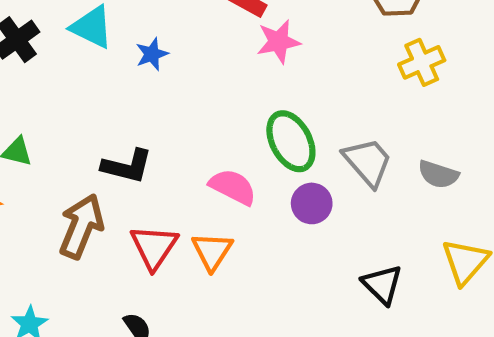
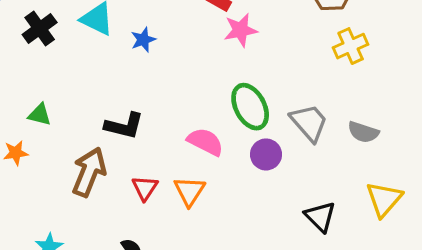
red triangle: (154, 247) -> (145, 188), size x0.7

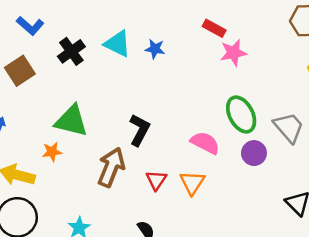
blue star: (143, 40) -> (155, 49), moved, turned 30
green triangle: (40, 115) -> (71, 121), size x1.8
black L-shape: (124, 126) -> (140, 130), turned -76

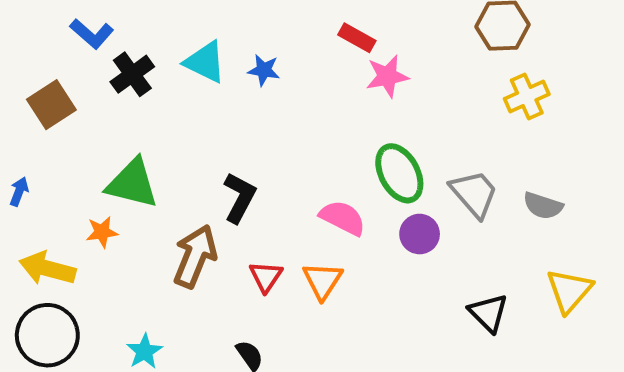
blue L-shape: (30, 26) -> (92, 34), moved

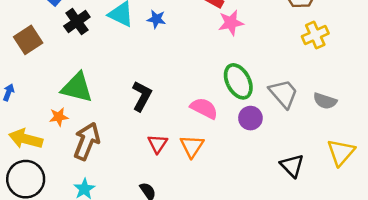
brown arrow: (195, 256) -> (87, 141), moved

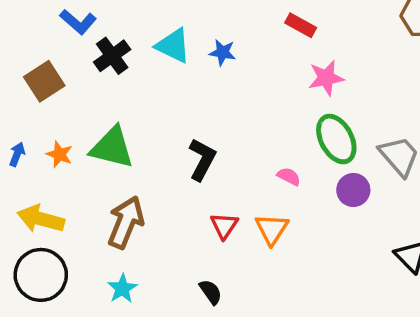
pink star: (231, 23) -> (326, 78), moved
pink semicircle: (204, 108) -> (289, 176), size x0.6
orange star: (59, 117) -> (59, 154), moved, turned 30

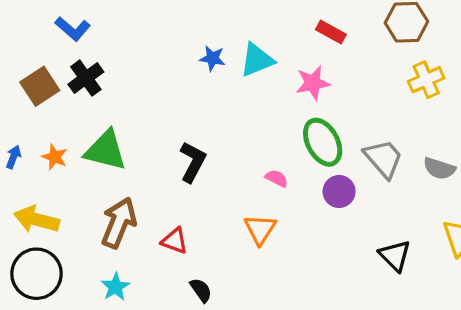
red rectangle: (301, 25) -> (331, 32), moved
cyan triangle: (173, 46) -> (257, 60), moved, turned -48
black cross: (112, 56) -> (86, 78), moved
red triangle: (224, 226) -> (175, 241), moved, turned -44

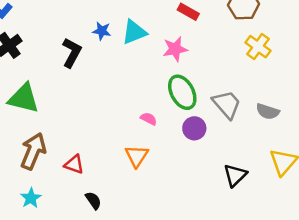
yellow cross: (426, 80) -> (258, 47), turned -30
black L-shape: (193, 162) -> (72, 53), moved
black triangle: (395, 256) -> (235, 175), turned 30

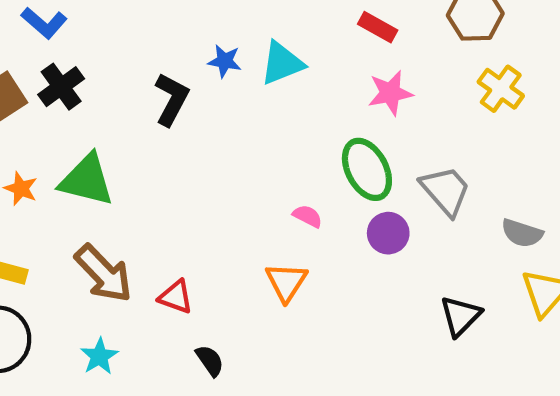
pink star: (175, 49) -> (390, 93), moved
gray semicircle: (268, 112) -> (522, 233), moved
brown arrow: (33, 151) -> (104, 273), turned 114

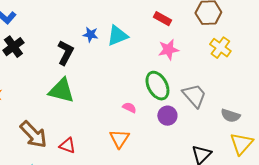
green triangle: (87, 180) -> (61, 91), moved

